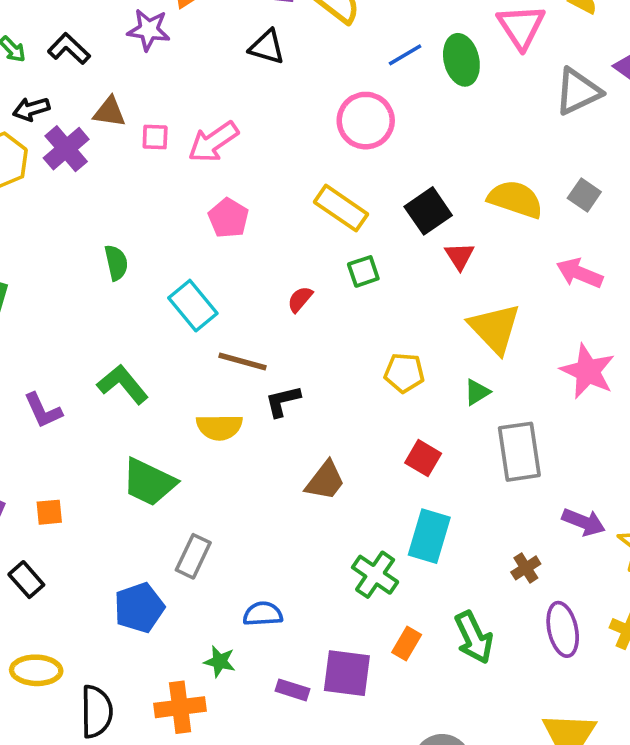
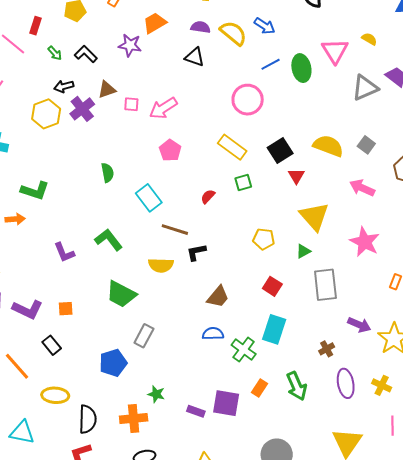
brown triangle: (109, 112) -> (107, 90), turned -30
blue semicircle: (263, 614) -> (213, 334), moved

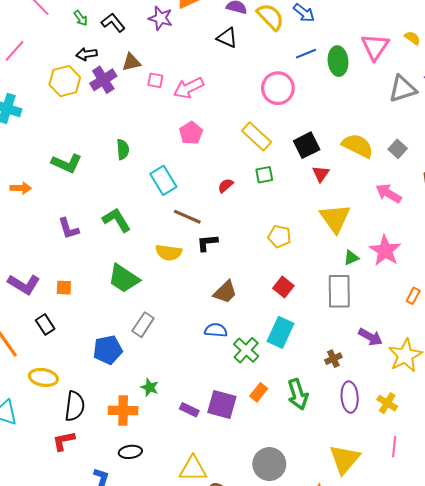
green L-shape: (35, 191) -> (67, 163), moved
green triangle: (303, 251) -> (351, 258), moved

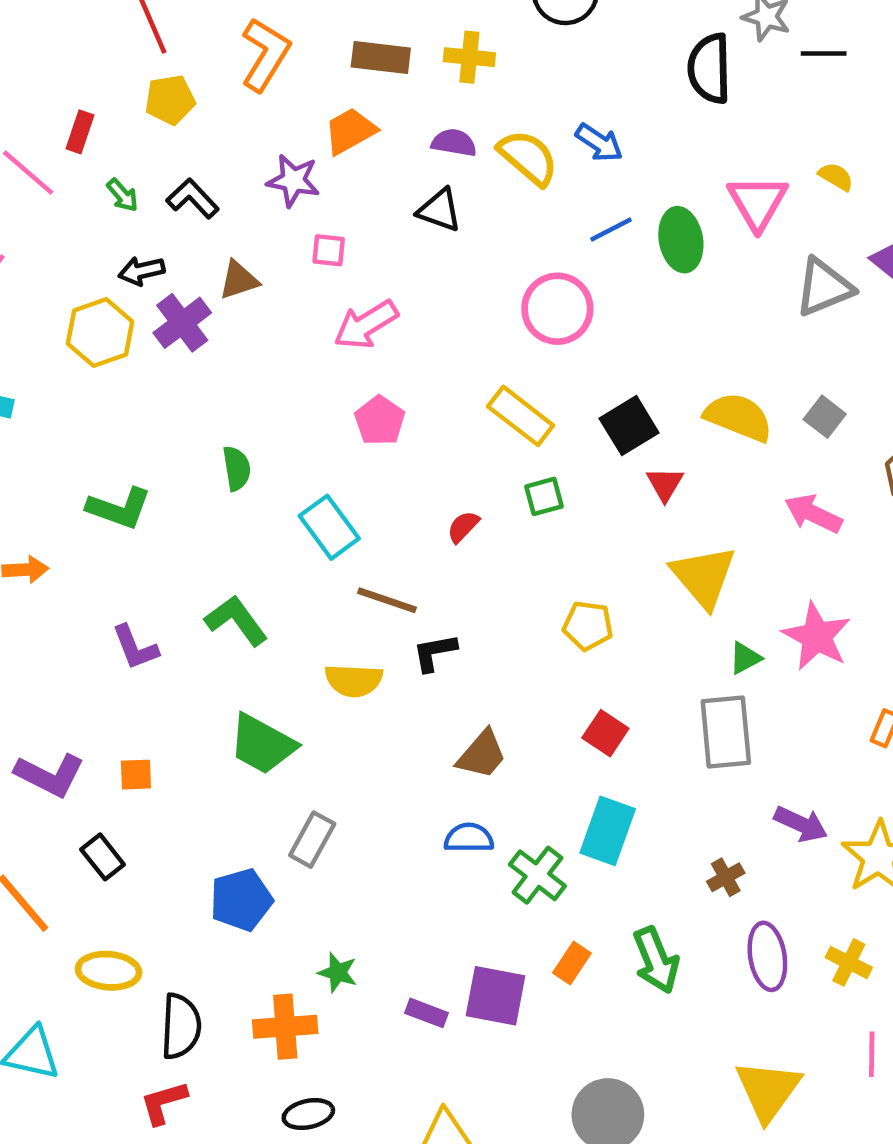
pink square: (155, 80) -> (329, 250), moved

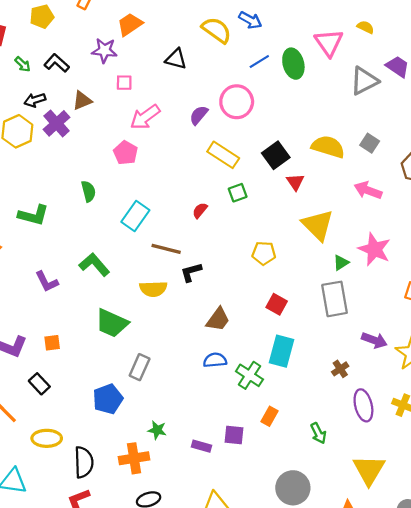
purple semicircle: (454, 143) -> (199, 115), moved, turned -55
pink pentagon: (380, 421) -> (126, 153), moved
cyan rectangle: (329, 527) -> (135, 216), turned 76
green arrow: (656, 960) -> (318, 433), moved, size x0.7
purple square: (495, 996) -> (234, 435), size x0.7

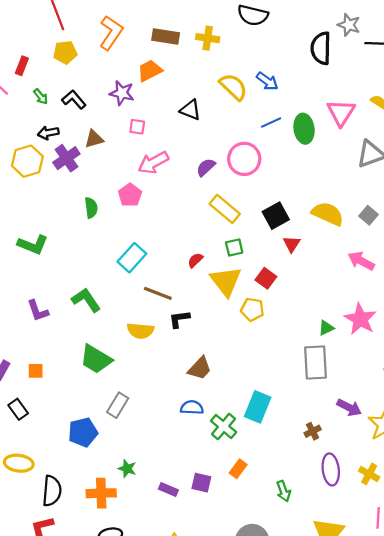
green semicircle: (88, 191) -> (91, 208), moved
yellow triangle: (318, 225) -> (226, 281), moved
red square: (277, 304) -> (266, 278), moved

